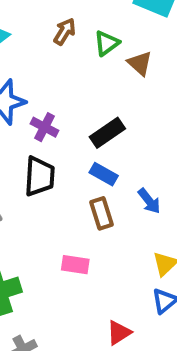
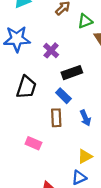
purple cross: (44, 127) -> (51, 50), moved

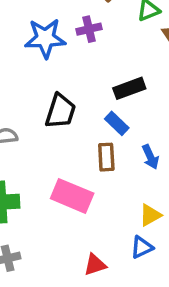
purple cross: (51, 50) -> (89, 29), moved, turned 35
pink rectangle: (33, 143) -> (72, 196), size x1.6

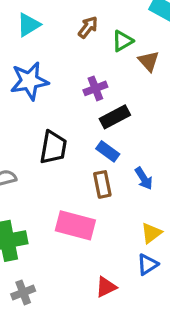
purple cross: (89, 29) -> (95, 88), moved

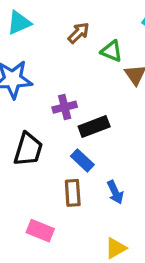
green triangle: (123, 41) -> (112, 51), turned 45
purple cross: (95, 88) -> (65, 107), moved
pink rectangle: (75, 225) -> (40, 231), size x0.7

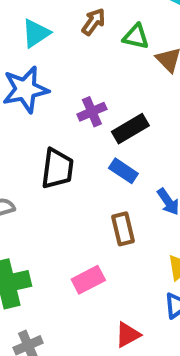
cyan triangle: (19, 23) -> (36, 33), moved
brown rectangle: (73, 193) -> (123, 229), moved
pink rectangle: (40, 231) -> (88, 280), moved, turned -40

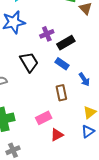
black trapezoid: (57, 169) -> (29, 62), turned -40
red triangle: (128, 335) -> (57, 135), moved

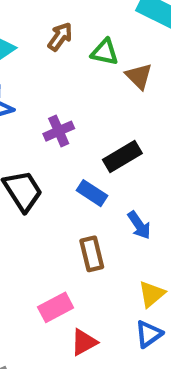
black rectangle: (66, 43) -> (122, 156), moved

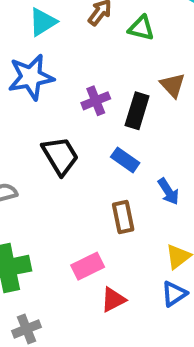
brown triangle: (139, 76) -> (173, 85), moved
black rectangle: (122, 156) -> (137, 111), moved, turned -44

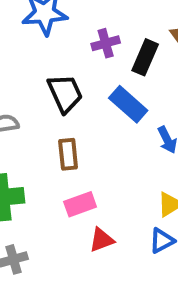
blue rectangle: (125, 160) -> (128, 104), size x1.4
brown rectangle: (123, 217) -> (68, 154), moved

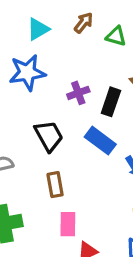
pink rectangle: (80, 204) -> (68, 224), turned -65

